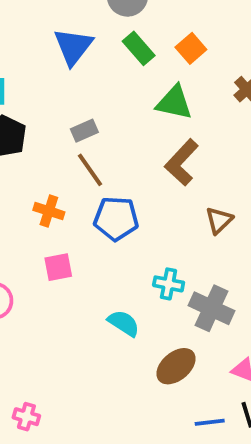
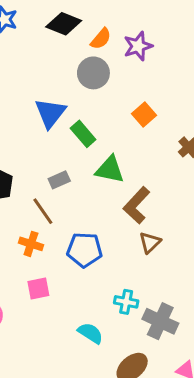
green rectangle: (139, 48) -> (83, 134), moved
green triangle: (174, 103) -> (110, 170), moved
brown line: (90, 170) -> (43, 211), moved
brown triangle: (219, 220) -> (150, 242), moved

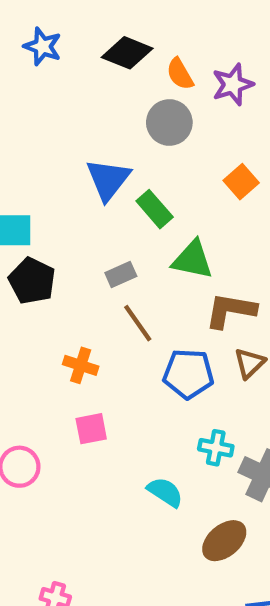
orange semicircle: (101, 39) -> (180, 74), turned 110
brown L-shape: (137, 205) -> (231, 310), turned 57
brown line: (43, 211) -> (138, 323), moved
blue pentagon: (84, 250) -> (188, 374), moved

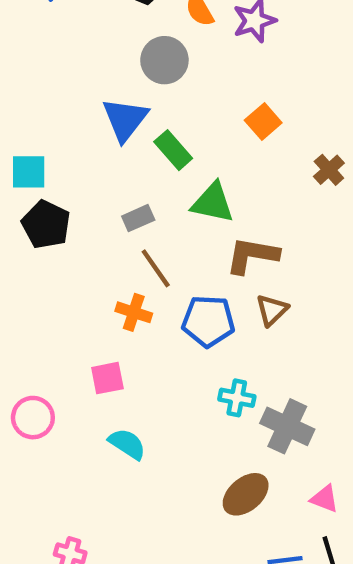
gray circle: (169, 122) -> (164, 60), moved
orange cross: (81, 365) -> (134, 312), moved
cyan semicircle: (165, 492) -> (127, 444), moved

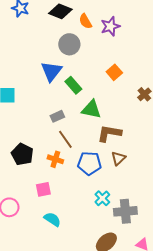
black pentagon: (46, 225) -> (22, 154), moved
cyan cross: (237, 398) -> (102, 198), turned 35
gray cross: (287, 426) -> (125, 211), turned -30

